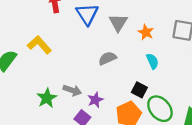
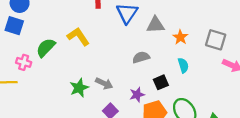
gray triangle: (118, 23) -> (155, 25), turned 48
black square: (139, 90) -> (161, 82), moved, turned 32
purple star: (95, 100) -> (137, 95), moved

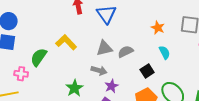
gray triangle: (155, 25) -> (104, 48), moved
gray arrow: (104, 83) -> (99, 70), moved
purple star: (137, 95) -> (111, 86), moved

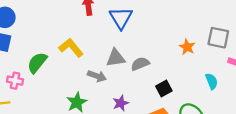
orange star: (158, 28) -> (187, 47), moved
cyan semicircle: (165, 52) -> (212, 81), moved
gray arrow: (99, 70) -> (97, 76), moved

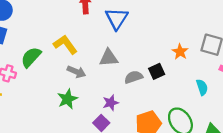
gray semicircle: (140, 64) -> (134, 77), moved
gray arrow: (97, 76) -> (76, 72), moved
black square: (164, 89) -> (157, 71), moved

